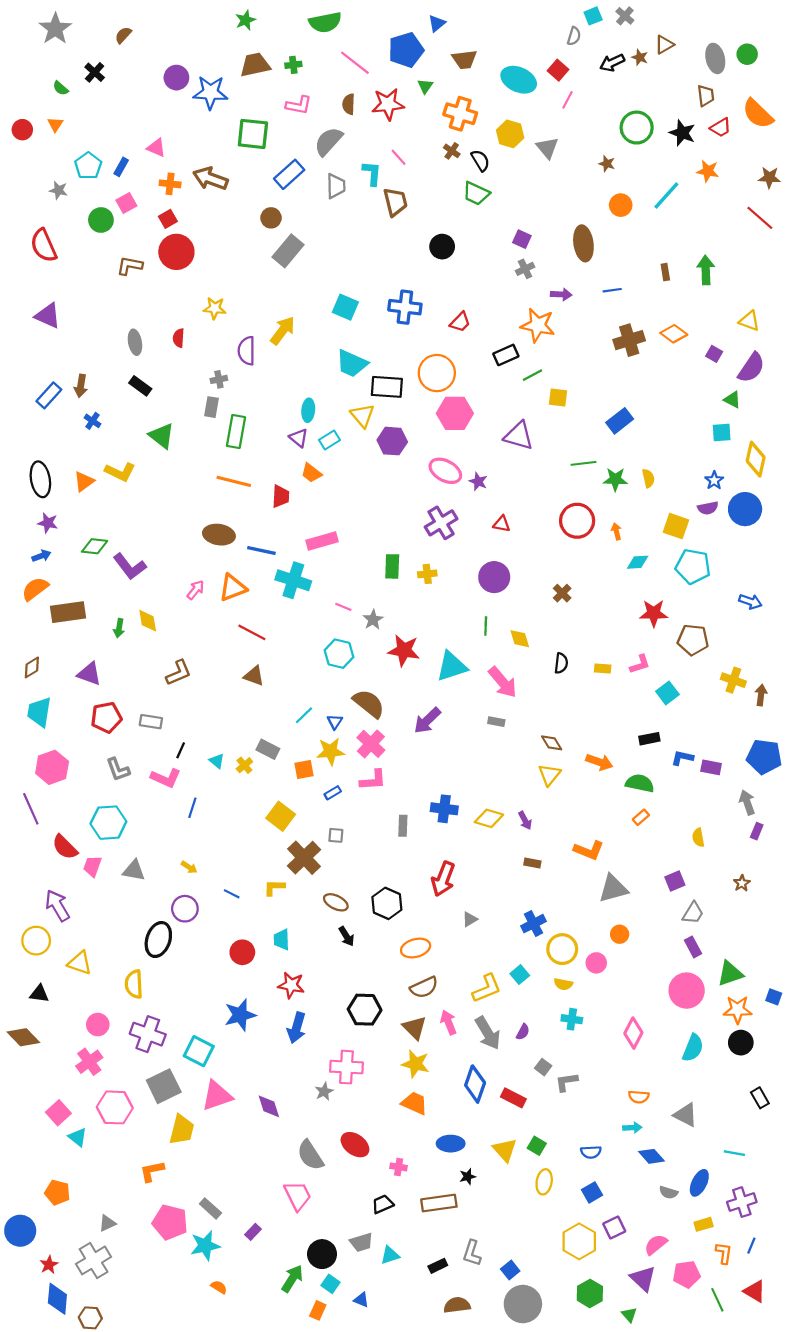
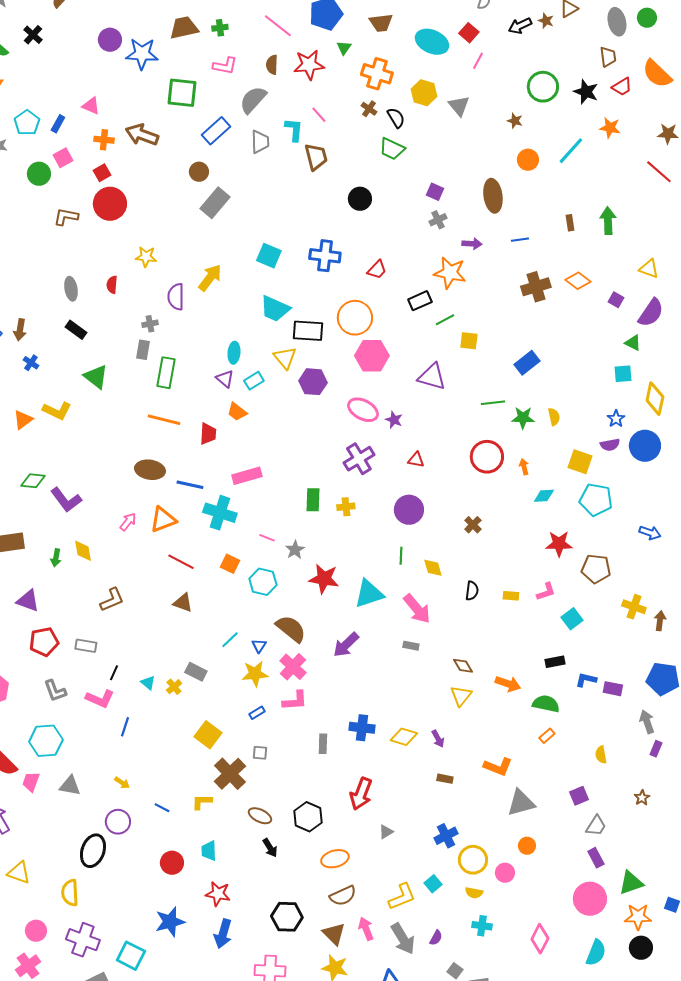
orange square: (304, 769) -> (230, 564), moved, turned 36

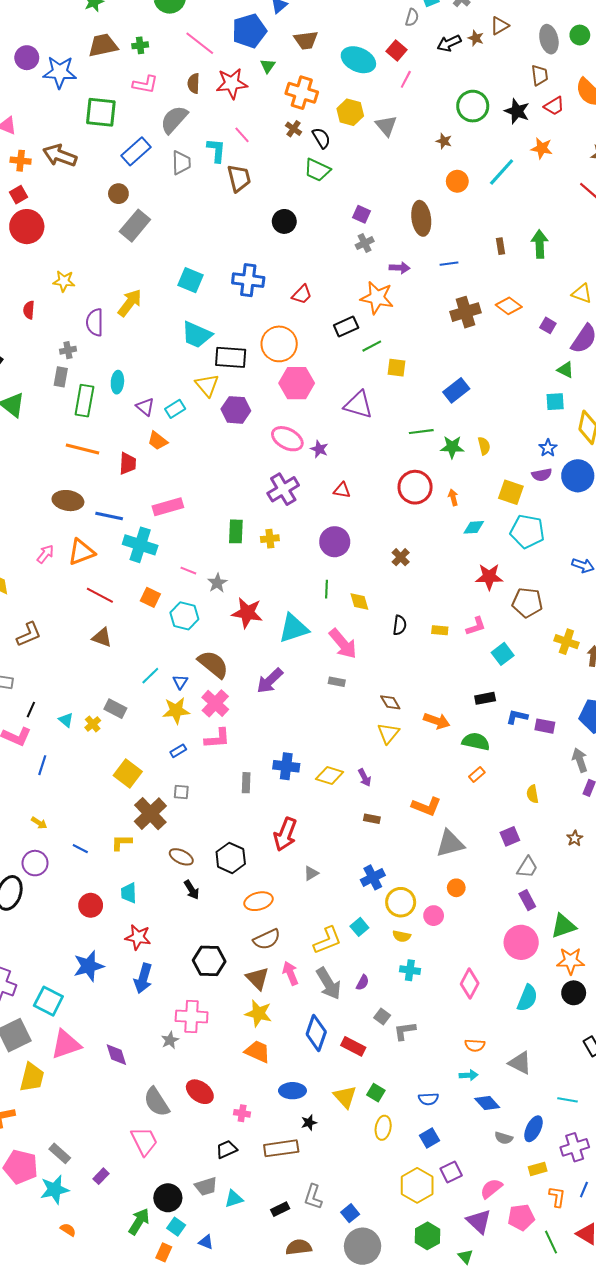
cyan ellipse: (234, 353) -> (117, 382), moved

